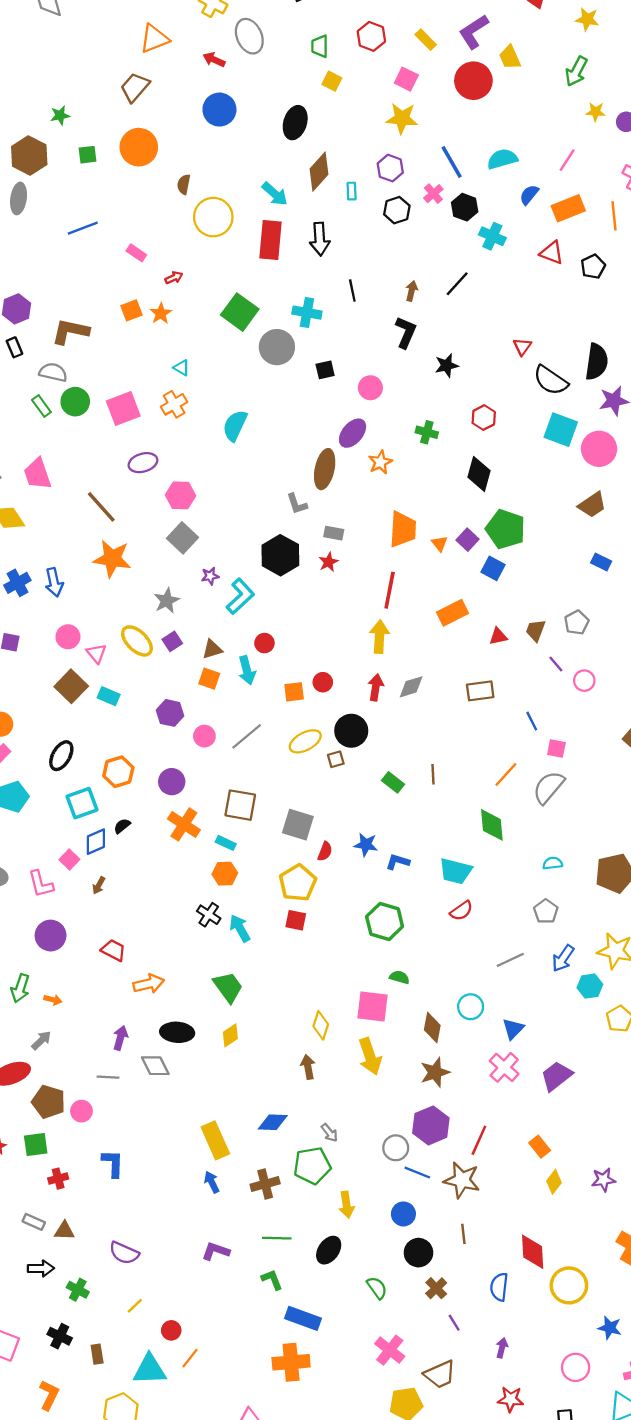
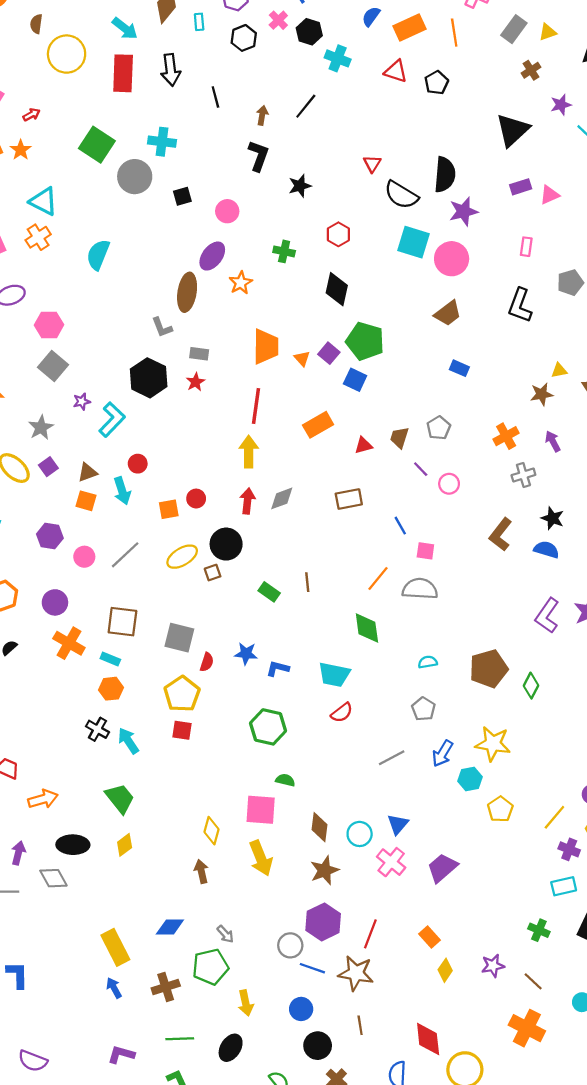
black line: (352, 290) -> (215, 97), moved
cyan triangle: (182, 368) -> (44, 201), size x1.8
gray semicircle: (549, 787) -> (420, 589), turned 56
cyan circle: (471, 1007) -> (360, 834), moved

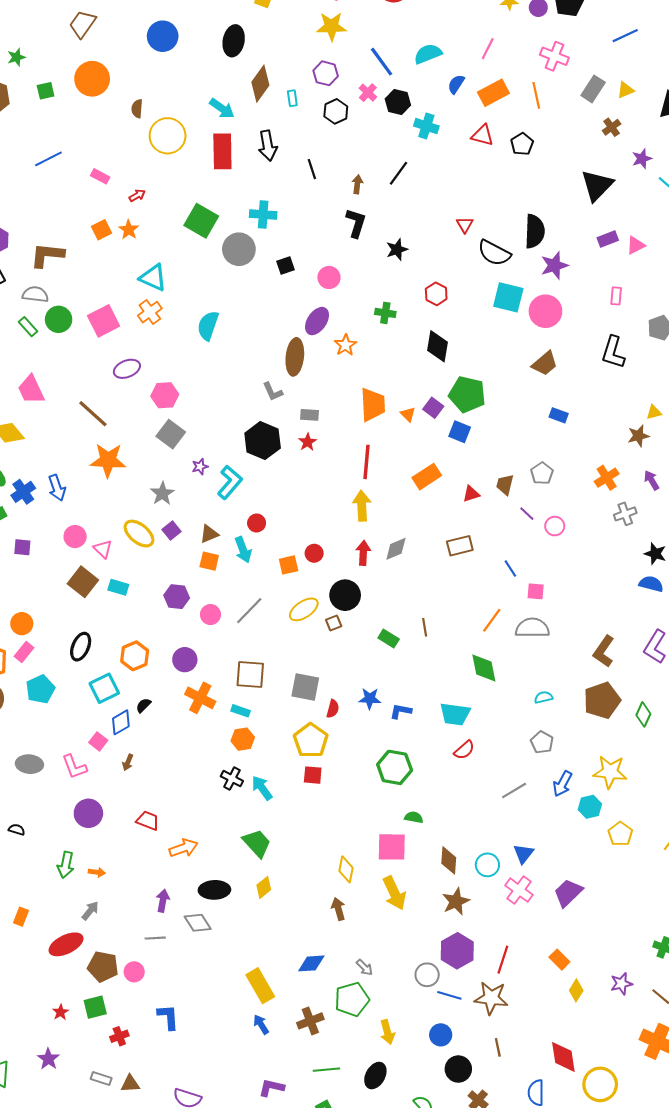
brown L-shape: (501, 534) -> (604, 651), moved

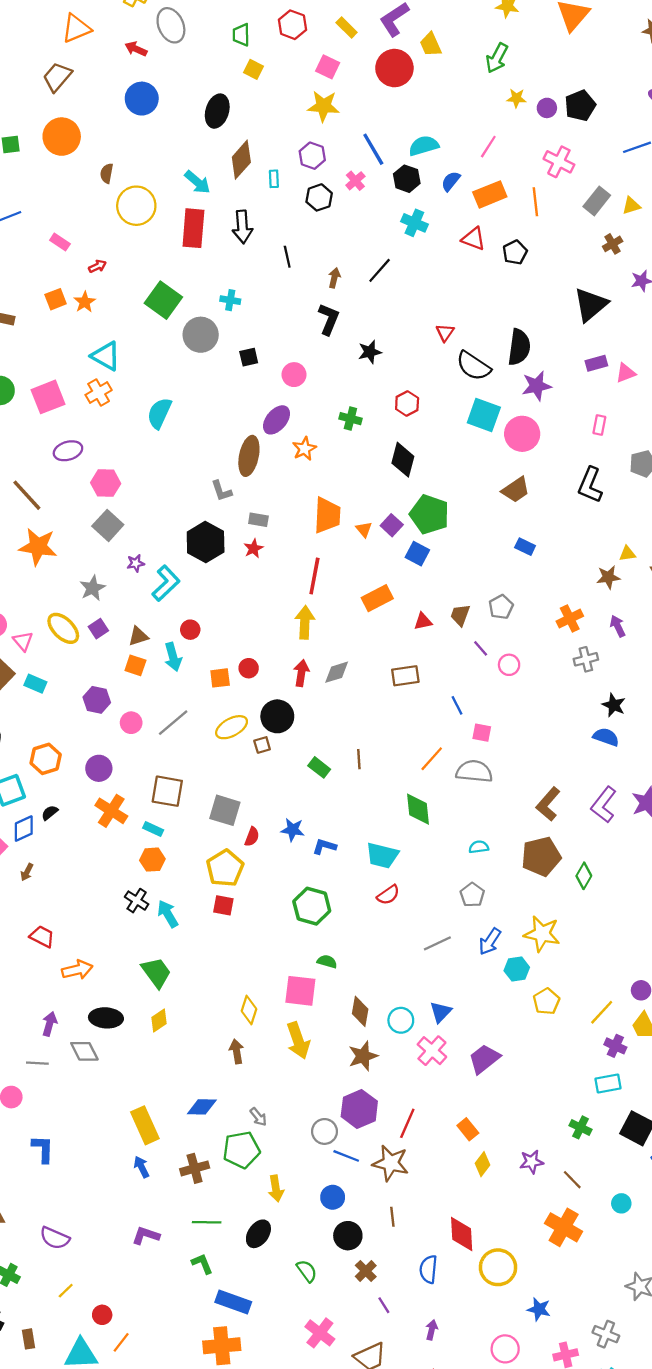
black hexagon: (398, 102) -> (407, 179), moved
cyan cross: (263, 214) -> (230, 300), size x0.7

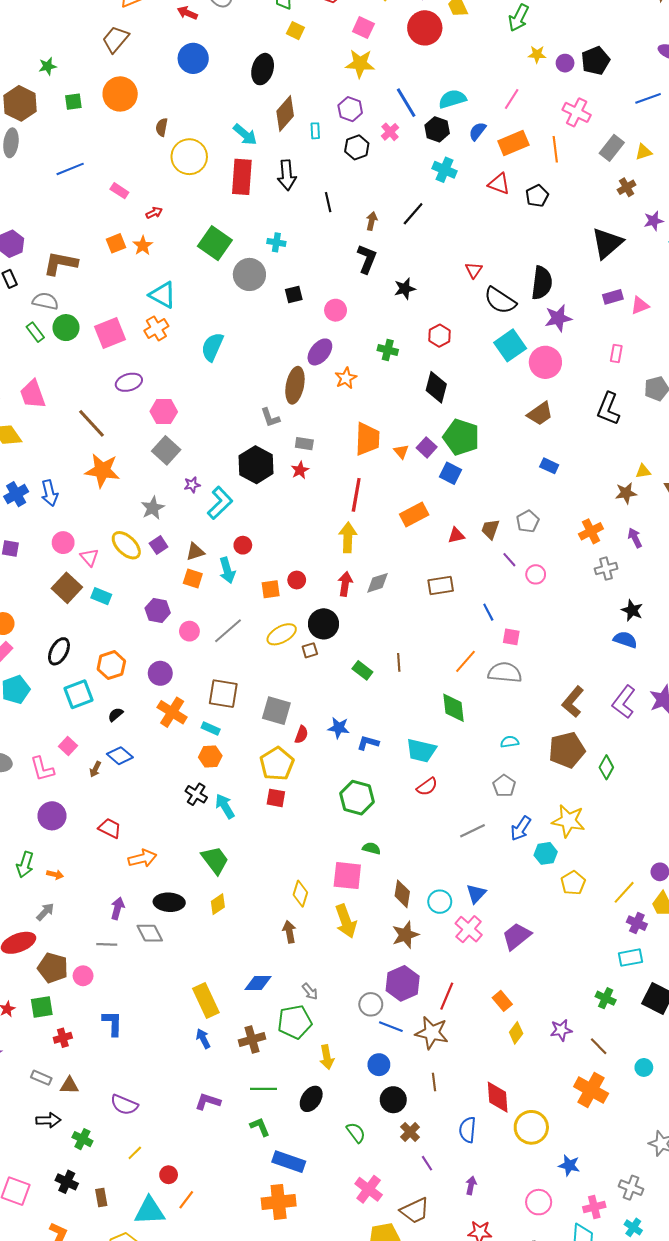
cyan square: (484, 415) -> (510, 345), turned 36
blue diamond: (24, 829) -> (120, 756), moved, turned 65

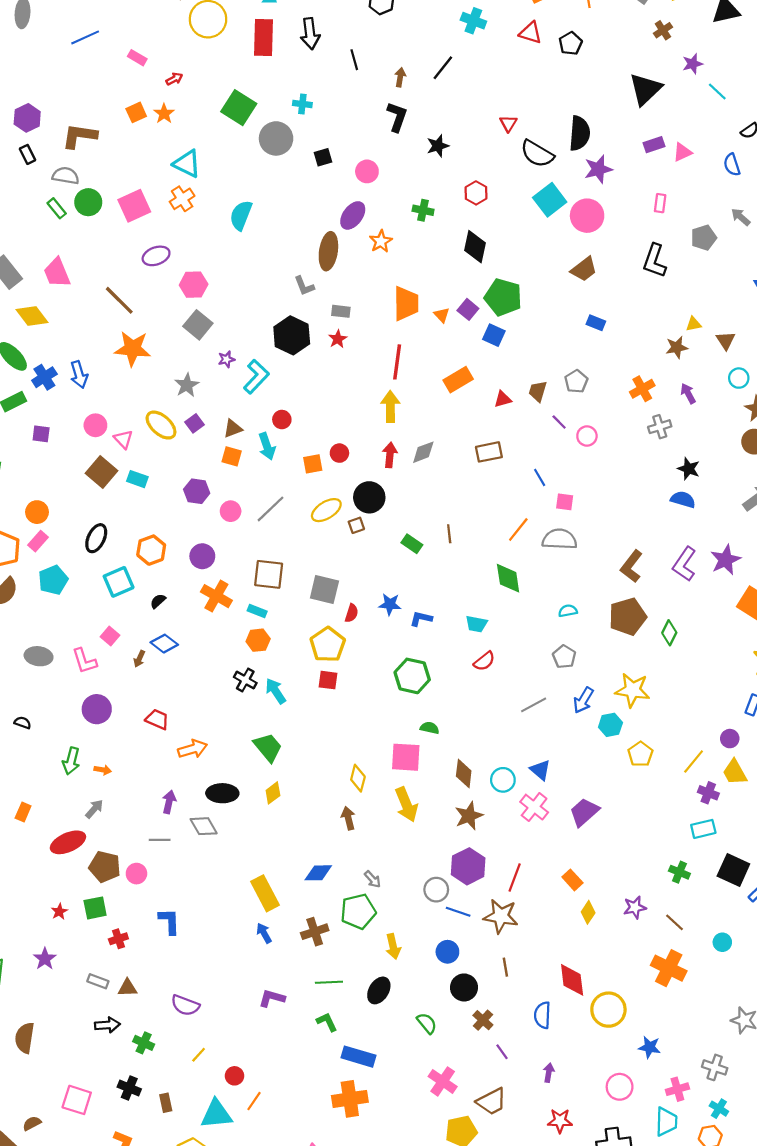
cyan trapezoid: (421, 751) -> (476, 624), size x0.7
blue triangle: (476, 894) -> (540, 770), turned -30

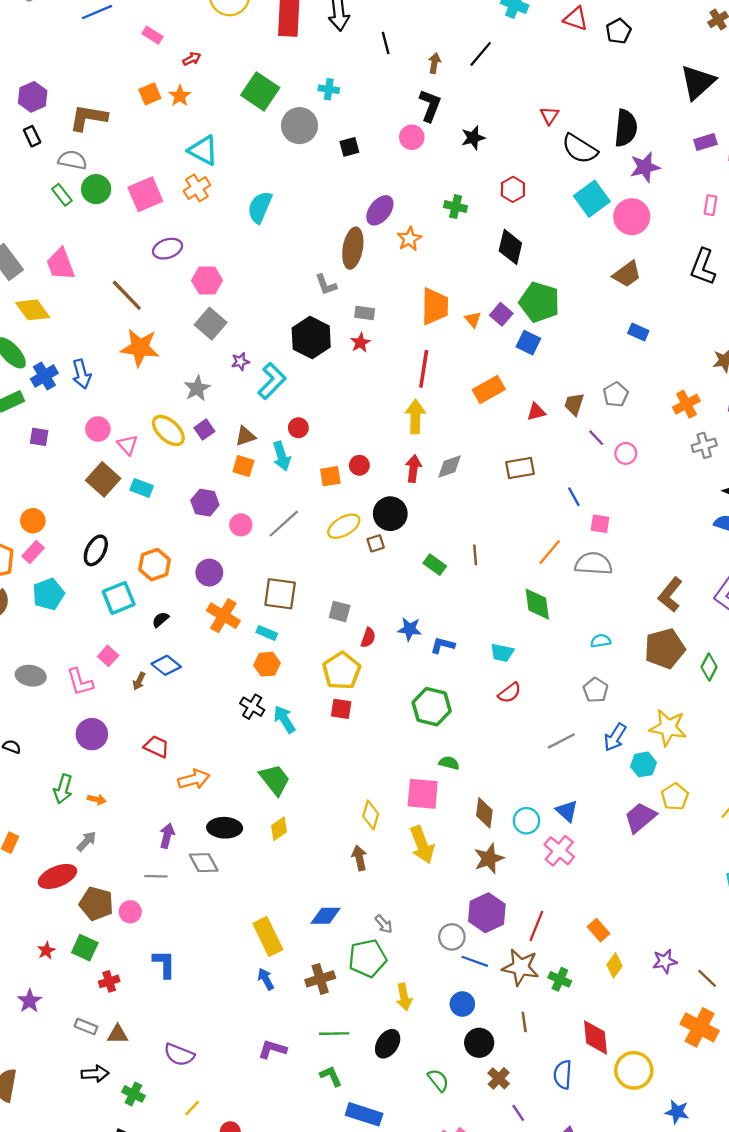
pink circle: (367, 171) -> (412, 137), moved
gray square: (324, 589) -> (340, 611), size x0.7
purple trapezoid: (584, 812) -> (640, 817), moved
green cross: (679, 872) -> (560, 979), moved
green square: (95, 908) -> (85, 948), turned 35

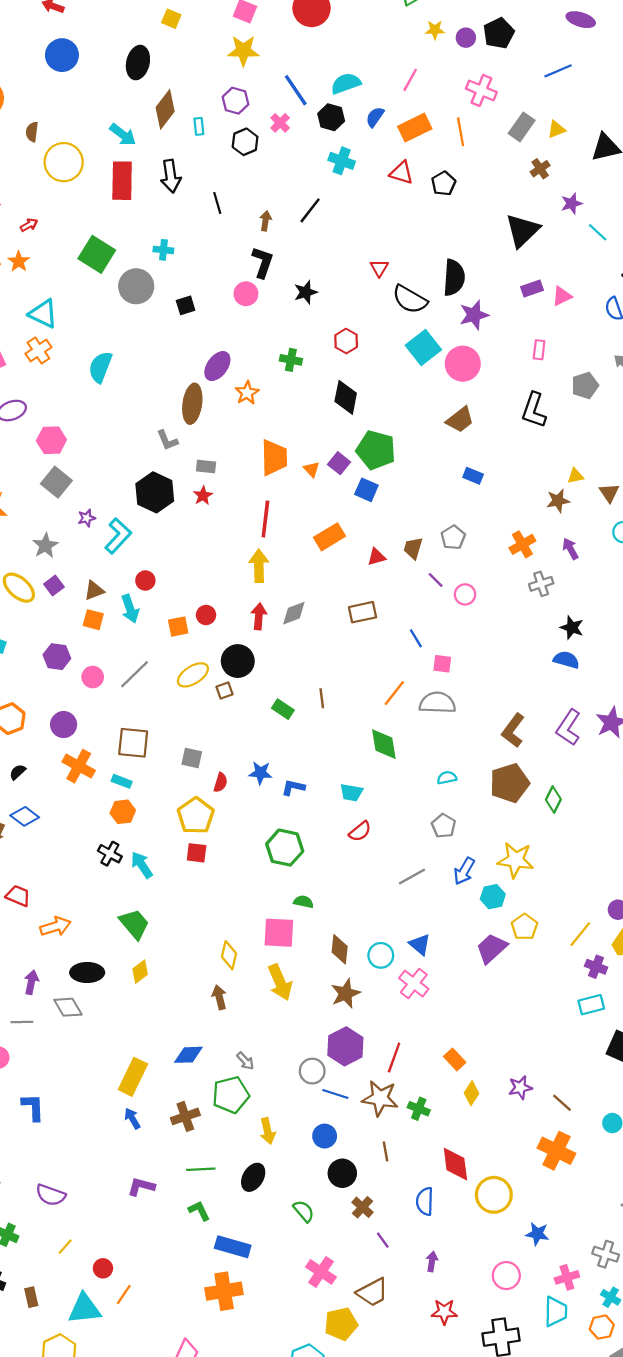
yellow rectangle: (268, 936) -> (133, 1077), turned 54

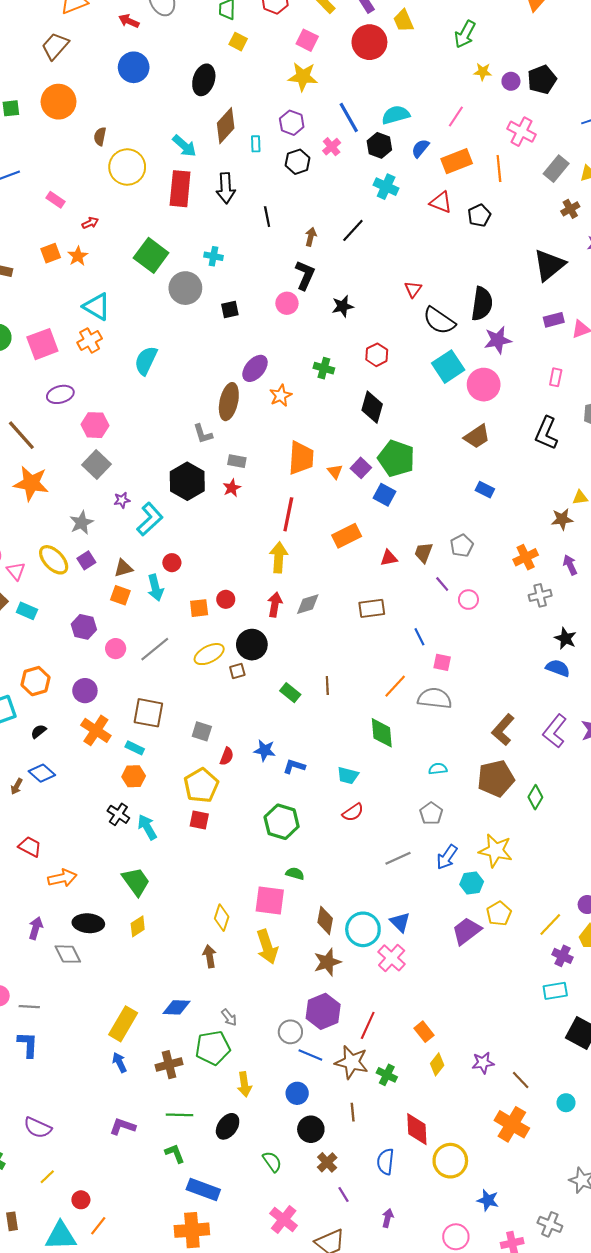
cyan circle: (381, 955) -> (363, 929), size x1.4
gray line: (22, 1022) -> (29, 1007), moved

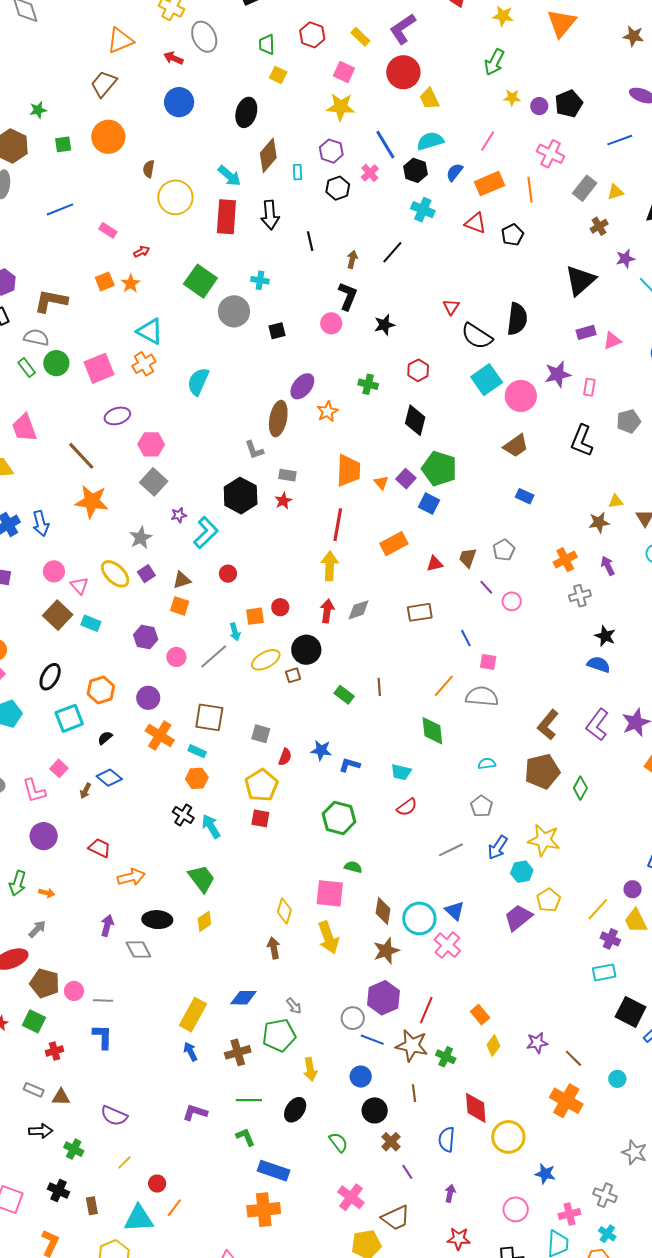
yellow trapezoid: (403, 21) -> (429, 99), moved
purple star: (498, 340) -> (558, 374), moved
cyan arrow: (155, 588) -> (235, 632), moved, size x0.7

